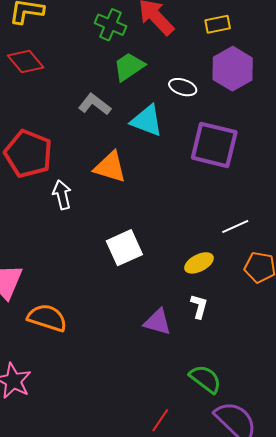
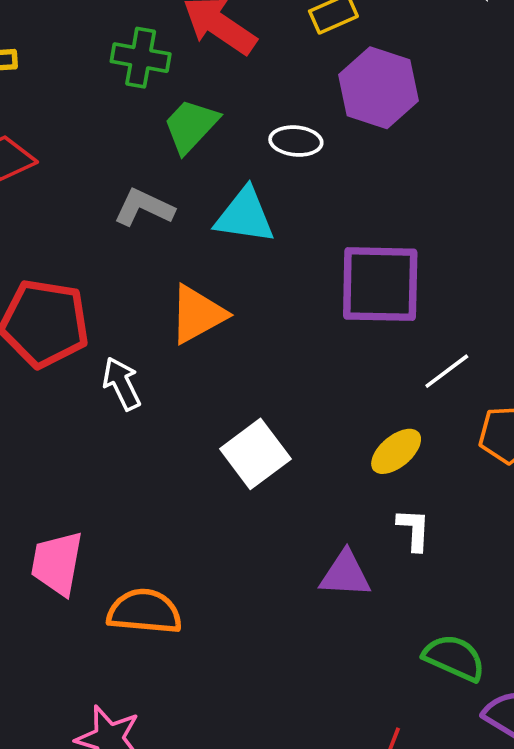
purple square: (214, 145) -> (380, 284), moved
orange triangle: (110, 167) -> (197, 314), turned -33

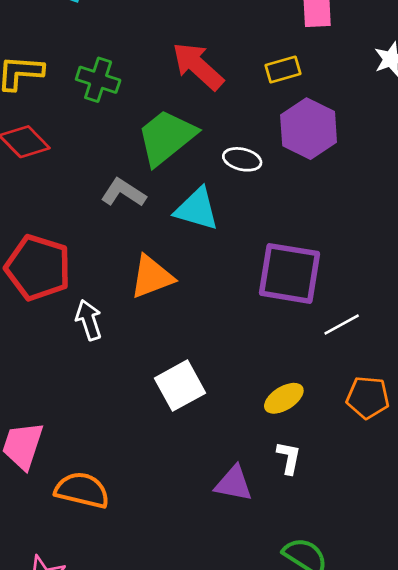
green cross: (141, 58) -> (98, 80), moved
green trapezoid: (191, 126) -> (166, 137), size x1.4
white line: (447, 371) -> (342, 324), moved

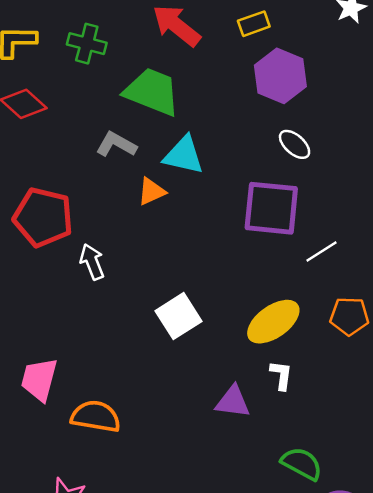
green trapezoid: (166, 137) -> (152, 92), turned 64
white ellipse: (242, 159) -> (295, 144), moved, turned 32
orange triangle: (152, 277) -> (151, 192), moved, size x0.7
yellow ellipse: (284, 398) -> (273, 322), size x1.5

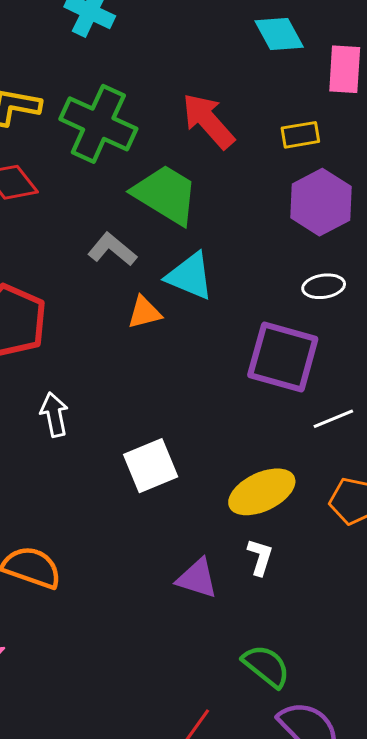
green cross: (87, 44) -> (98, 124), size x1.6
white ellipse: (295, 144) -> (324, 286), turned -60
white arrow: (92, 262) -> (54, 415), moved

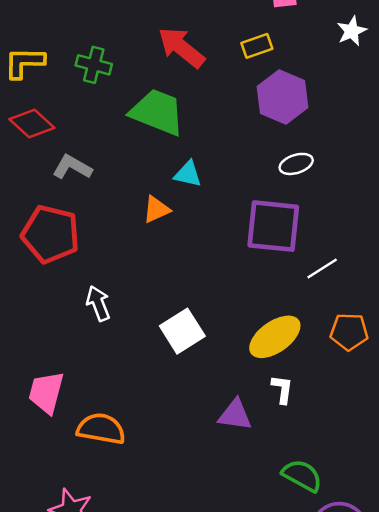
green cross: (98, 124) -> (94, 65), size x0.6
gray L-shape: (112, 249) -> (72, 167), moved
cyan triangle: (190, 276) -> (188, 174), size x0.7

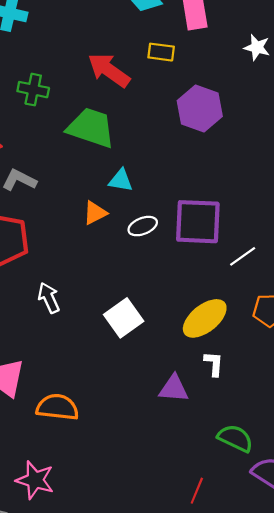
white star: (352, 31) -> (257, 47), turned -30
yellow rectangle: (257, 46) -> (161, 52), moved, turned 30
white ellipse: (296, 164) -> (143, 226), moved

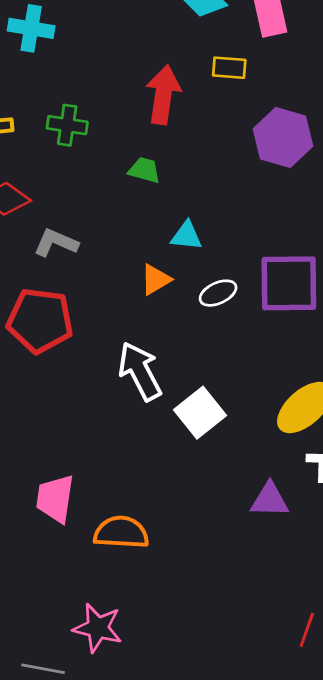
red arrow: (109, 70) -> (163, 95), turned 66
green trapezoid: (91, 128) -> (144, 170), size x0.5
white arrow: (49, 298) -> (140, 371), moved, size x1.5

